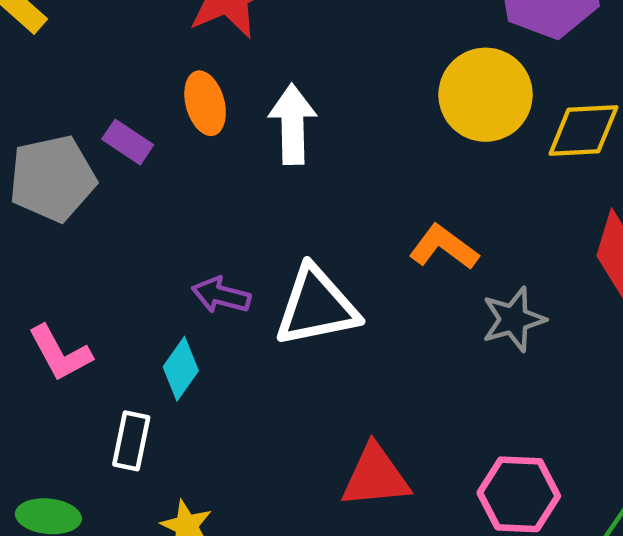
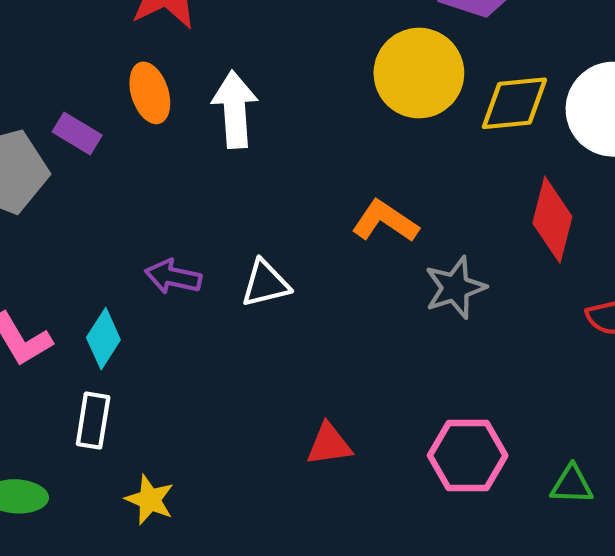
white triangle: (317, 306) -> (265, 284), size x0.6
cyan diamond: (181, 369) -> (103, 339), moved
red triangle: (375, 476) -> (329, 444), size x0.7

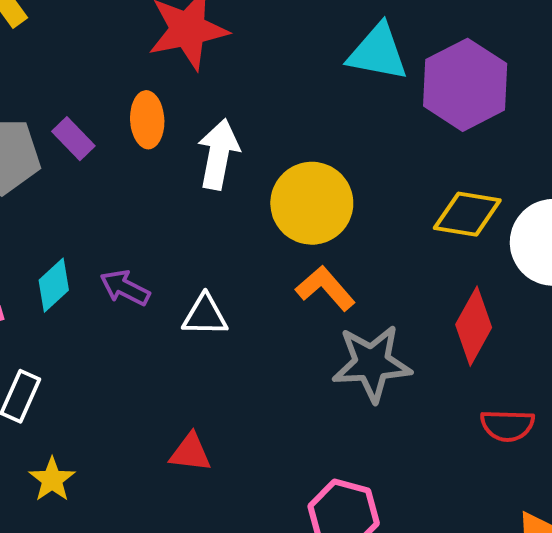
yellow circle: (419, 73) -> (312, 203), moved
gray star: (455, 288) -> (372, 363), size x1.4
cyan diamond: (103, 339) -> (54, 285), moved
red triangle: (329, 444) -> (190, 453), moved

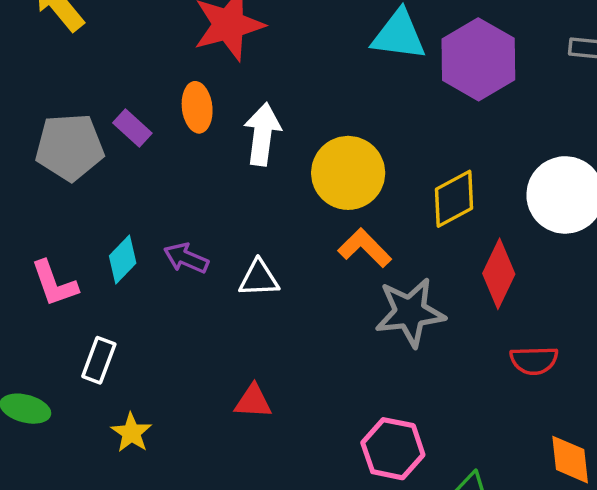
yellow diamond: (467, 214) -> (454, 199), moved, turned -34

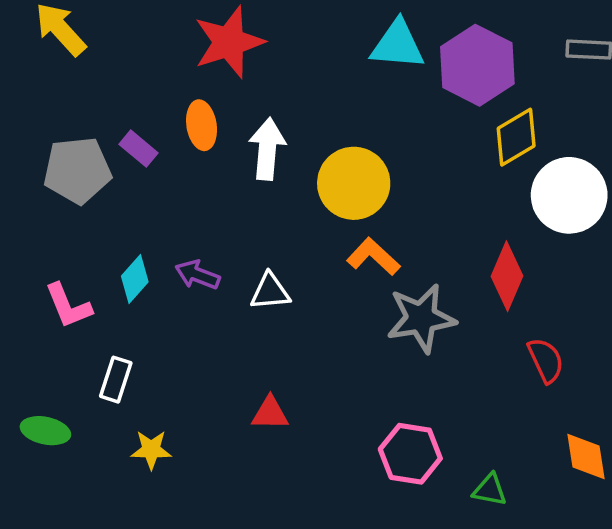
yellow diamond: (454, 199) -> (516, 137), moved
red semicircle: (534, 360) -> (546, 360), turned -111
yellow star: (131, 433) -> (151, 450), turned -30

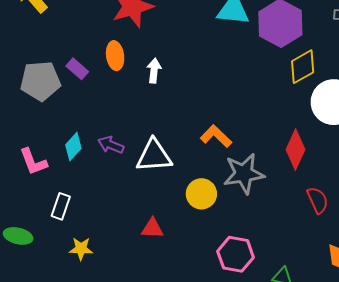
white arrow: (267, 149) -> (154, 71), size x0.7
yellow circle: (354, 183) -> (201, 194), moved, size x0.7
white triangle: (270, 292) -> (154, 156), size x1.5

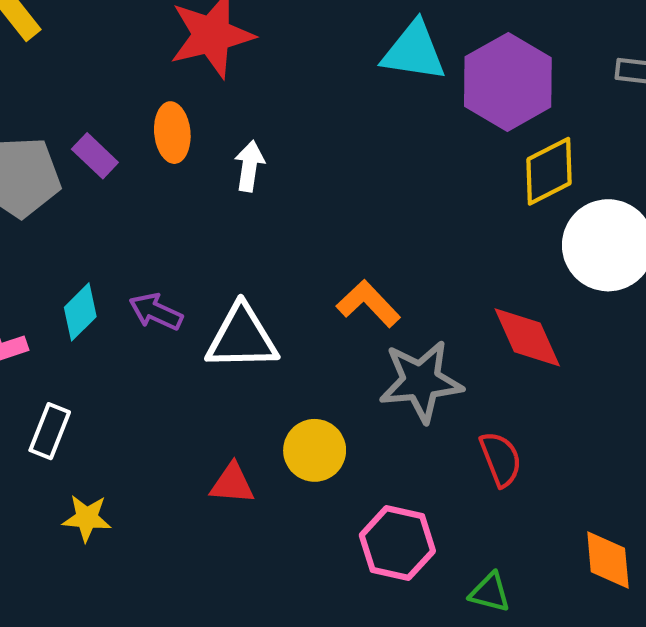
red diamond: (295, 150) -> (527, 337), turned -51
yellow circle: (201, 194) -> (315, 450), moved
red semicircle: (318, 200) -> (501, 459), moved

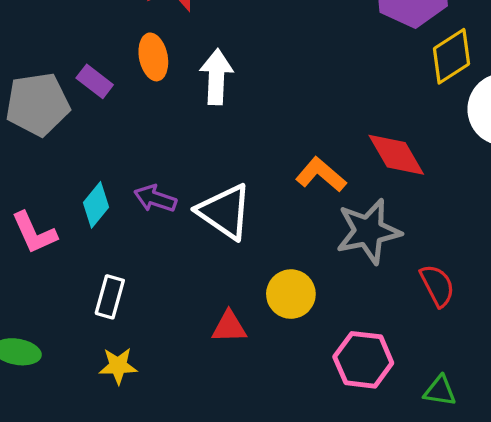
white arrow: (249, 166) -> (216, 77), size x1.4
red diamond: (527, 337) -> (396, 155), moved
white triangle: (242, 338) -> (225, 212), turned 42
white rectangle: (50, 431) -> (110, 297), moved

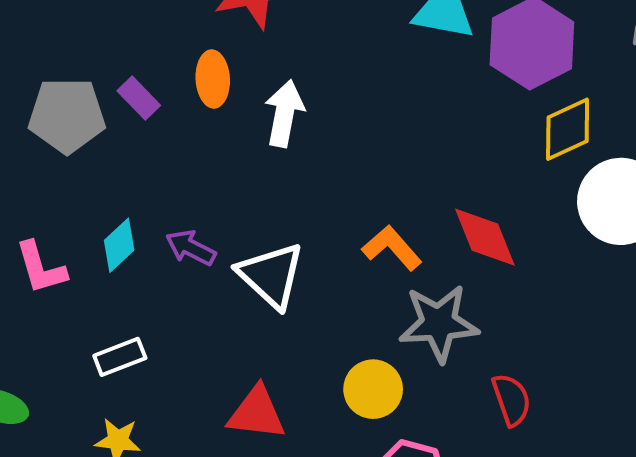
yellow circle: (291, 294) -> (373, 389), moved
white rectangle: (110, 297) -> (120, 357), turned 45
red triangle: (229, 327) -> (257, 413), size x1.4

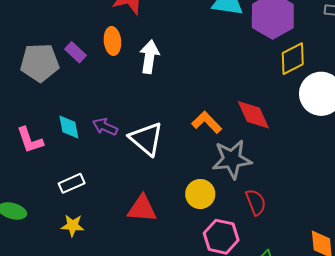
cyan diamond: (119, 245) -> (69, 127), turned -56
red semicircle: (511, 400) -> (256, 202), moved

